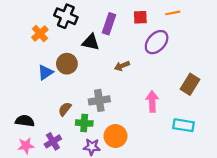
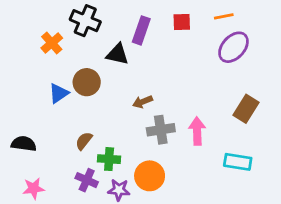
purple ellipse: (157, 42) -> (233, 47), moved
brown arrow: (122, 66) -> (143, 102), moved
gray cross: (99, 100) -> (161, 130), moved
black semicircle: (25, 121) -> (24, 144), moved
purple cross: (53, 141) -> (87, 180), moved, turned -35

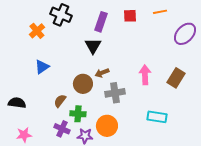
purple ellipse: (233, 47) -> (185, 34), moved
black triangle: (117, 54) -> (93, 46), moved, turned 48
brown circle: (87, 82) -> (83, 84), moved
pink arrow: (197, 131) -> (145, 75), moved
cyan rectangle: (238, 162) -> (157, 117), moved

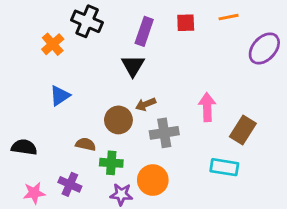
brown rectangle: (176, 78) -> (243, 130), moved
brown semicircle: (60, 101) -> (86, 144), turned 64
purple cross: (62, 129) -> (70, 184), moved

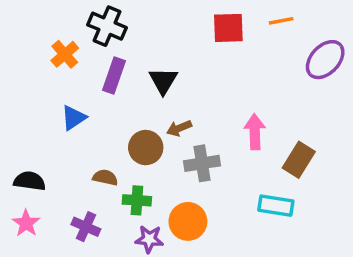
red square: (186, 23) -> (228, 28), size x1.4
purple rectangle: (144, 31) -> (114, 75), moved
pink star: (34, 193) -> (26, 223), moved, turned -30

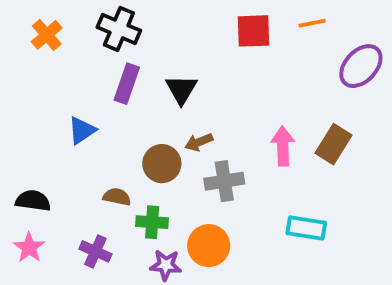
orange cross: (65, 54) -> (47, 35), moved
brown rectangle: (299, 160) -> (334, 144), moved

